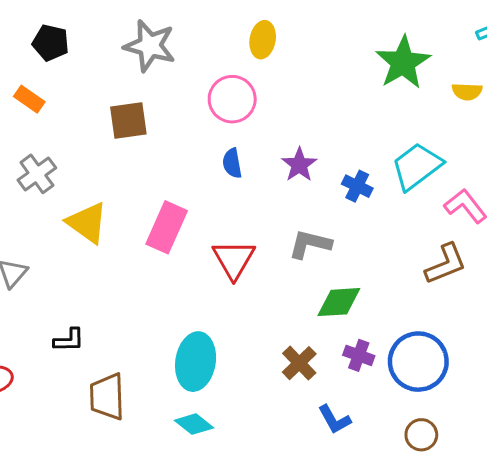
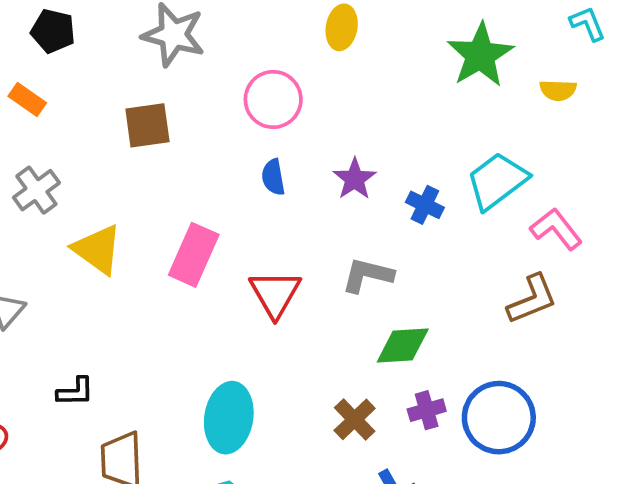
yellow ellipse: (263, 40) -> (342, 27), moved
purple cross: (359, 355) -> (427, 410), turned -36

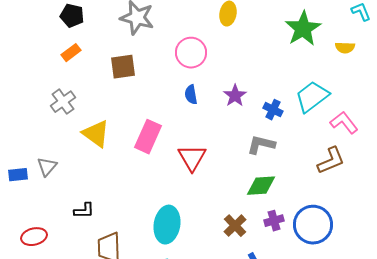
orange rectangle: (27, 99) -> (71, 53), moved, turned -72
gray L-shape: (368, 275) -> (261, 145), moved

